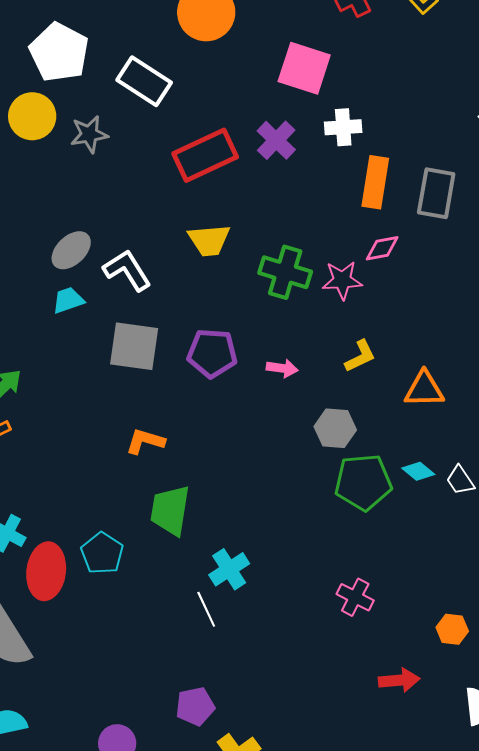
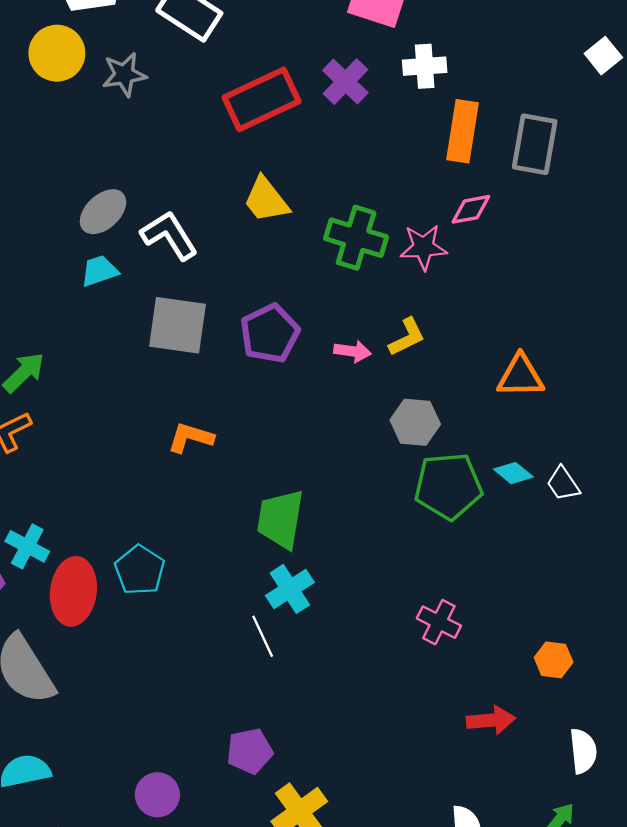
yellow trapezoid: (209, 240) -> (266, 200), turned 57
purple pentagon: (212, 353) -> (270, 334), turned -30
yellow L-shape: (360, 356) -> (407, 337), moved
green trapezoid: (170, 510) -> (280, 519), moved

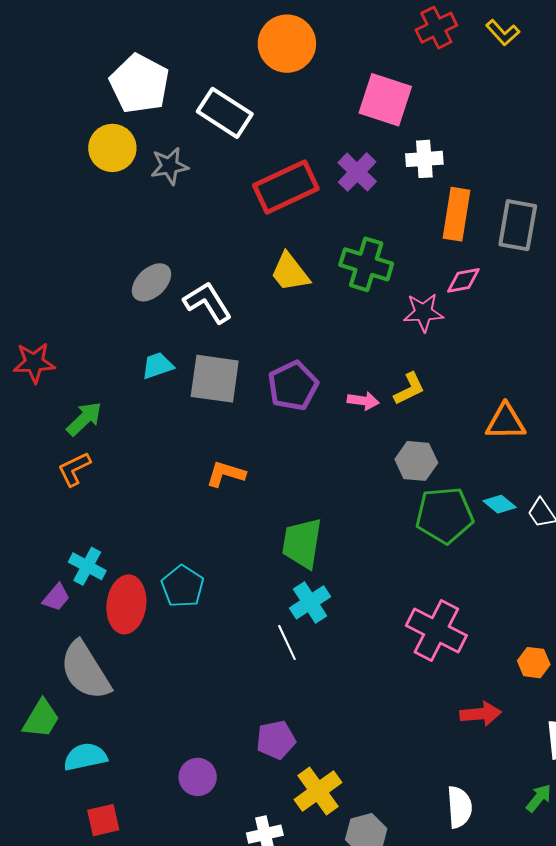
green cross: (356, 238) -> (366, 264), moved
cyan trapezoid: (99, 271) -> (158, 366), moved
pink cross: (439, 622) -> (436, 630), size x1.6

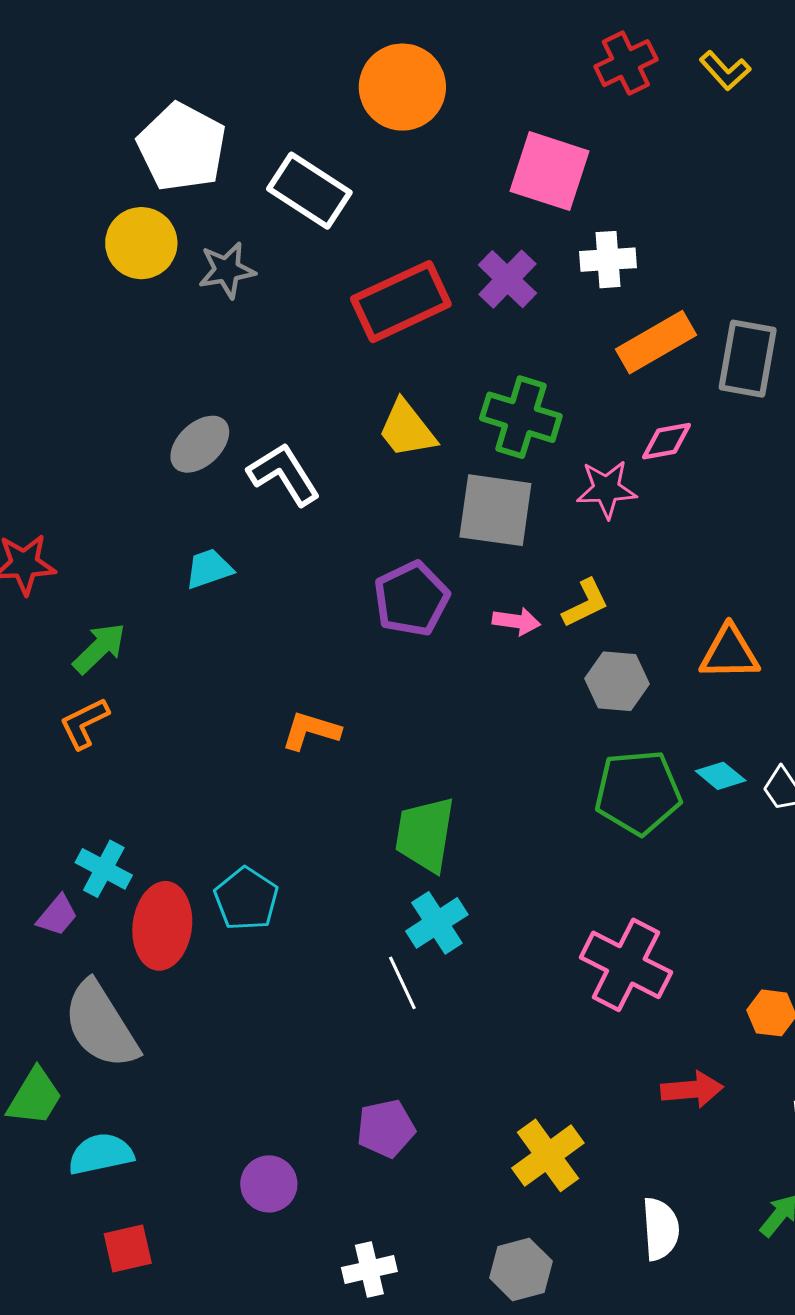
orange rectangle: (456, 214) -> (656, 342), turned 51
gray square: (215, 379) -> (495, 510), moved
gray hexagon: (416, 461) -> (617, 681), moved
yellow cross: (318, 791) -> (548, 1155), moved

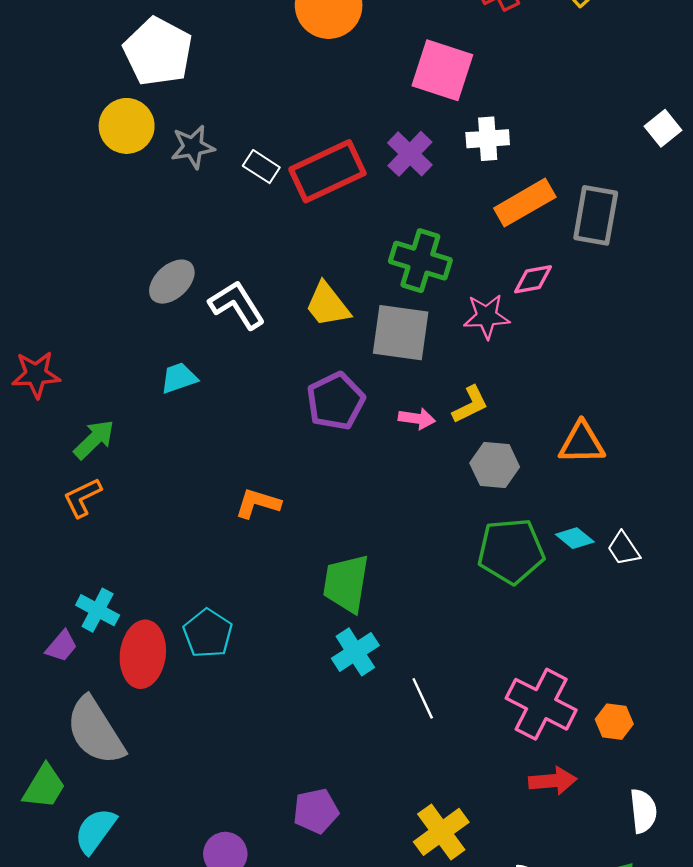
white rectangle: (309, 191) -> (261, 167), moved, size x0.6
yellow trapezoid: (407, 429) -> (327, 305), moved
pink cross: (626, 965) -> (541, 704), moved
white line: (402, 983) -> (423, 698), moved
cyan semicircle: (101, 1154) -> (95, 831), turned -42

